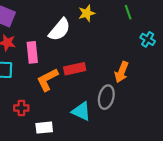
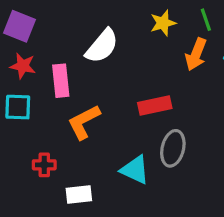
yellow star: (87, 13) -> (163, 23), moved
red rectangle: (75, 69) -> (155, 105), moved
orange arrow: (122, 72) -> (196, 54), moved

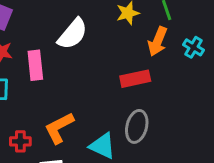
red rectangle: (155, 105) -> (135, 79), moved
orange L-shape: (84, 122) -> (59, 128), moved

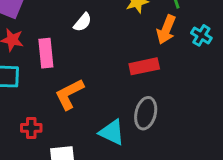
white semicircle: (73, 34) -> (83, 22), size x0.6
orange L-shape: (59, 128) -> (69, 94), moved

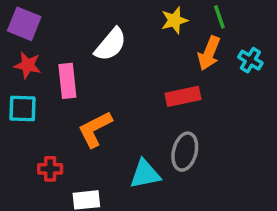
white semicircle: (83, 22) -> (111, 45), size x1.5
cyan triangle: (112, 132) -> (145, 174), turned -36

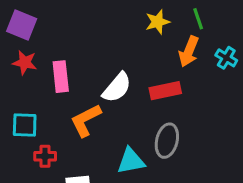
white semicircle: (111, 45) -> (117, 88), moved
cyan square: (22, 108) -> (25, 125), moved

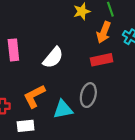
red rectangle: (165, 91) -> (102, 60), moved
orange L-shape: (86, 120) -> (34, 96), moved

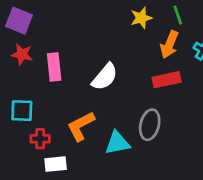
white rectangle: (26, 126) -> (56, 164), moved

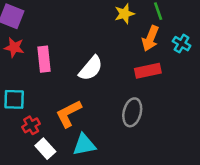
red cross: (40, 139) -> (31, 125), turned -30
cyan triangle: (117, 143) -> (84, 145), moved
white rectangle: (56, 164) -> (45, 149), turned 54

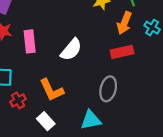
orange L-shape: (69, 114) -> (52, 90), turned -88
cyan triangle: (84, 145) -> (91, 120), moved
white rectangle: (45, 149) -> (46, 121), moved

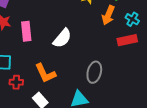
red rectangle: (122, 52) -> (127, 40), moved
red cross: (18, 100) -> (16, 82), turned 32

